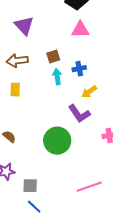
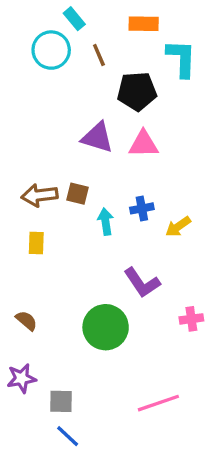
purple triangle: (24, 26) -> (97, 137), moved, turned -30
brown square: (53, 57) -> (78, 194), moved, turned 32
yellow arrow: (89, 92) -> (178, 227), moved

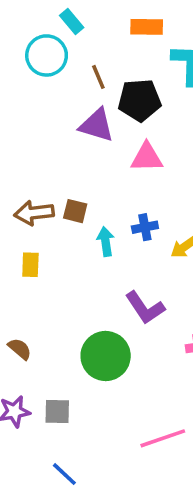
brown line: (99, 55) -> (98, 77), moved
purple triangle: (97, 137) -> (97, 125), moved
gray square: (61, 401) -> (57, 411), moved

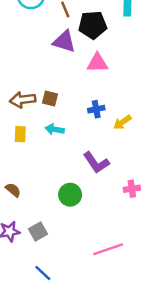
cyan arrow: (106, 242) -> (55, 129), moved, turned -72
green circle: (106, 356) -> (70, 195), size x0.7
gray square: (57, 411) -> (38, 231), turned -30

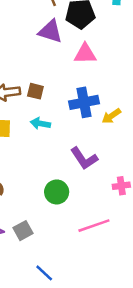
blue cross: (96, 109) -> (84, 102), size x1.6
pink line: (108, 249) -> (94, 226), moved
blue line: (43, 273) -> (44, 273), moved

